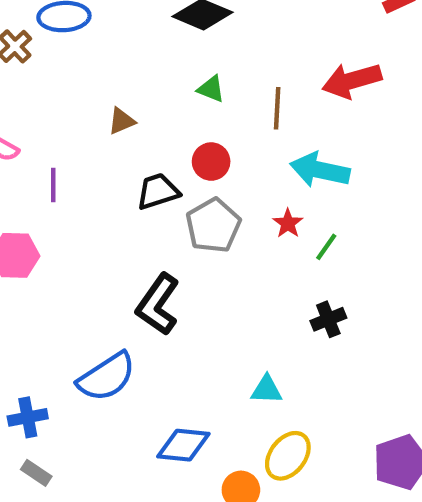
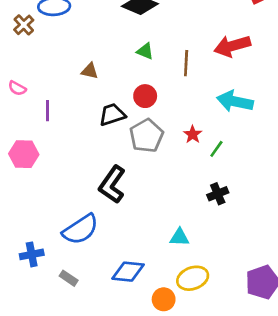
brown triangle: (122, 121) -> (90, 71), turned 36
cyan arrow: (320, 170) -> (235, 101), moved
yellow ellipse: (288, 456) -> (193, 278), turned 32
gray rectangle: (36, 473) -> (69, 278), moved

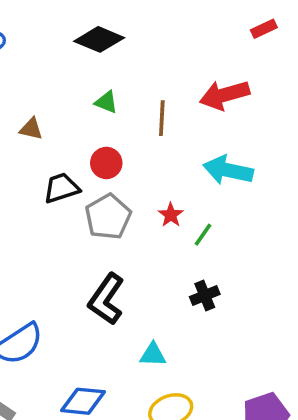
black L-shape: (112, 185) -> (106, 299), moved

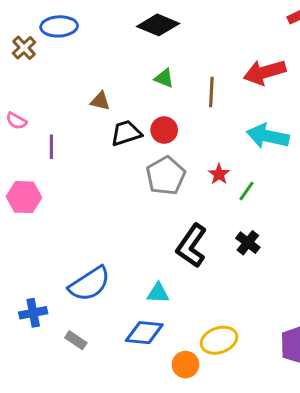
black trapezoid: (61, 188) -> (126, 133), moved
black cross: (205, 296) -> (248, 243), turned -30
black L-shape: (106, 299) -> (192, 246), moved
cyan triangle: (153, 355) -> (158, 293), moved

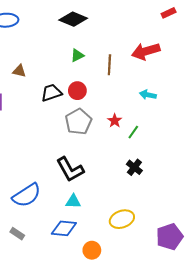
green triangle: (164, 78) -> (77, 55), turned -48
brown triangle: (100, 101) -> (19, 71), moved
cyan arrow: (268, 136) -> (148, 95), size x0.6
black L-shape: (192, 246) -> (70, 169), moved, turned -64
yellow ellipse: (219, 340) -> (122, 219), moved

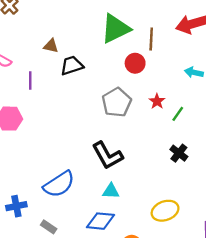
green triangle: (77, 55) -> (116, 29), size x2.0
red circle: (77, 91) -> (135, 63), moved
black trapezoid: (51, 93) -> (72, 66), moved

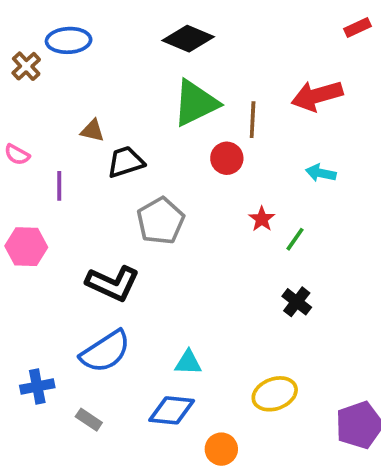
gray pentagon: (117, 102) -> (161, 221), moved
black L-shape: (107, 155) -> (113, 283), moved, turned -36

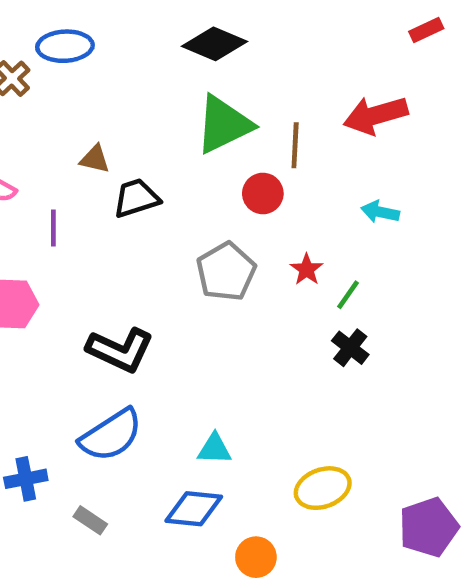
gray pentagon: (161, 221) -> (226, 272), moved
black cross: (297, 302) -> (350, 348), moved

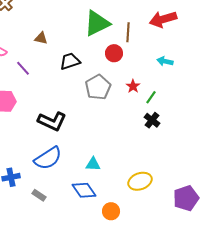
black trapezoid: (136, 198) -> (70, 61), moved
purple line: (53, 228) -> (23, 68), turned -42
blue diamond: (194, 509) -> (84, 190), turned 50

